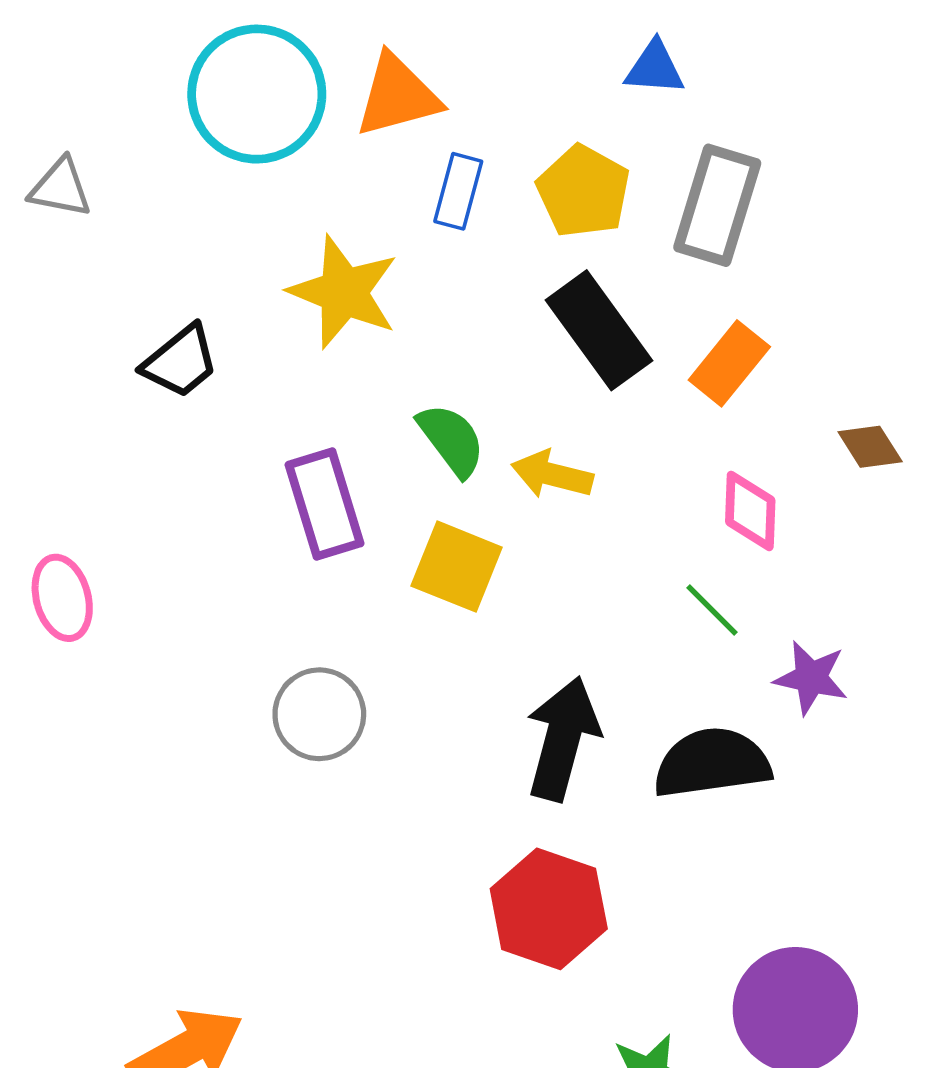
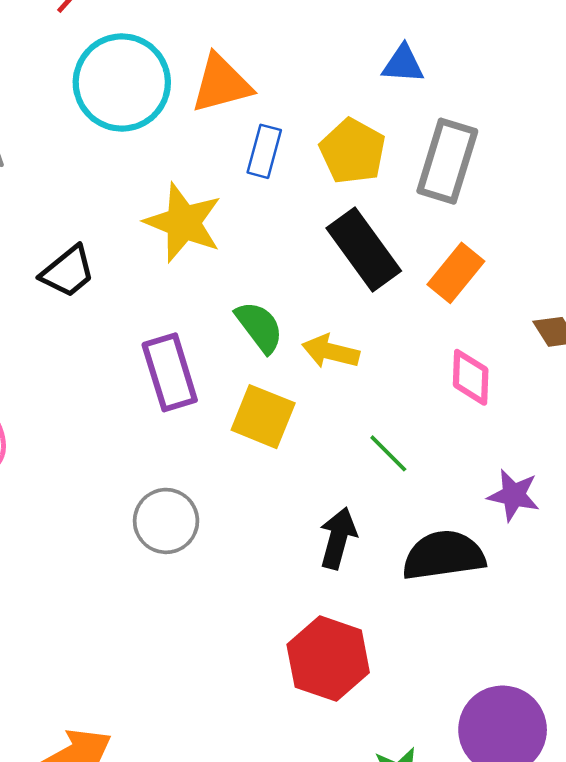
green line: (712, 610) -> (388, 453), moved
black arrow: (563, 739) -> (338, 538), size x0.7

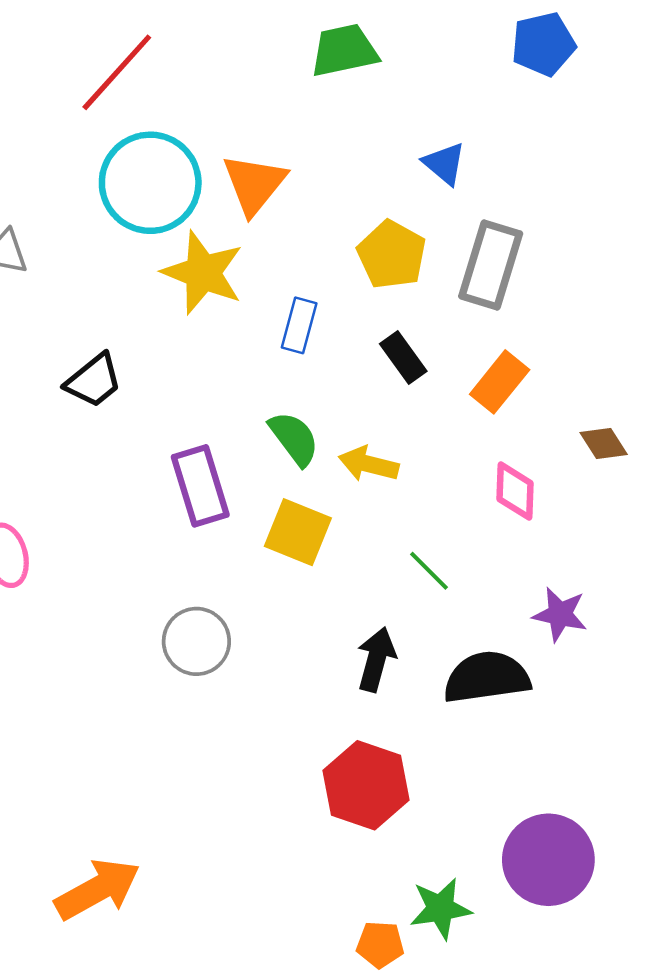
blue triangle: (403, 64) -> (444, 164), turned 36
orange triangle: (221, 84) -> (254, 184), turned -36
blue rectangle: (264, 151) -> (299, 325), moved
yellow star: (183, 223) -> (203, 273), moved
black rectangle: (364, 250) -> (403, 357), size x0.6

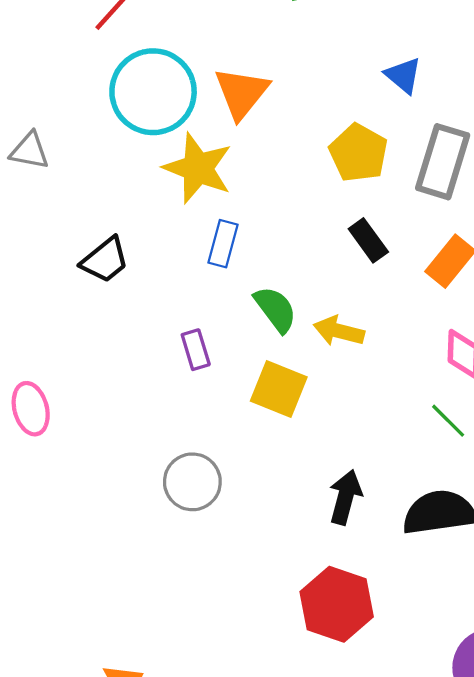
blue rectangle: (299, 325) -> (223, 244), moved
purple rectangle: (200, 486) -> (196, 350), size x0.6
green line: (429, 571) -> (448, 421), moved

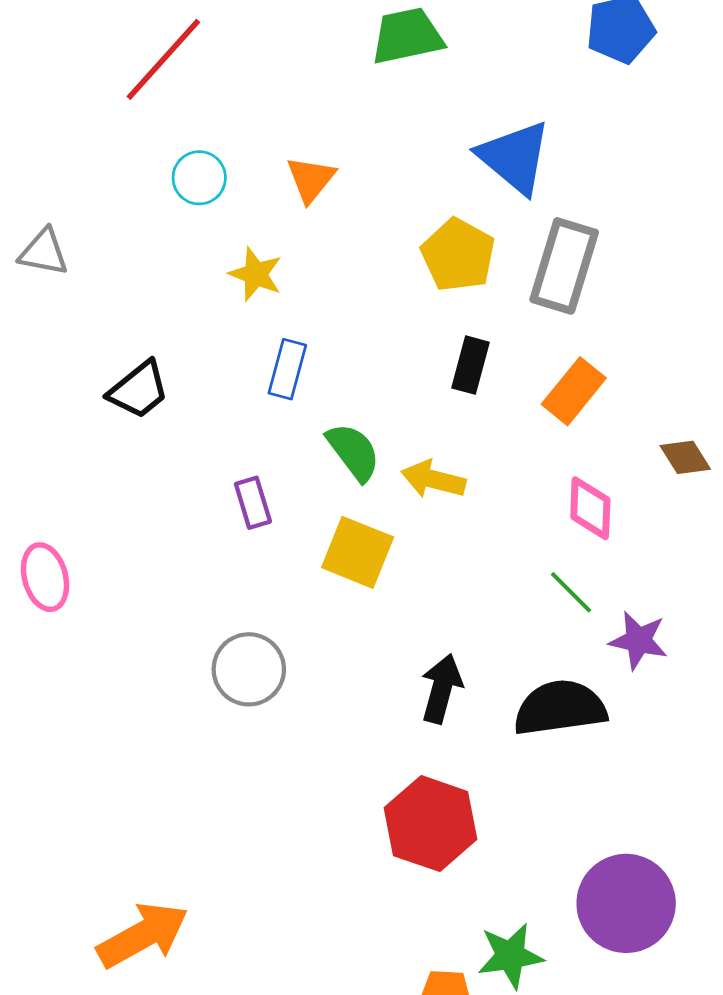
blue triangle: (403, 75) -> (515, 157), size x1.6
cyan circle: (153, 92) -> (199, 178), size x0.5
orange triangle: (242, 93) -> (311, 179), size x0.7
yellow star: (198, 168) -> (256, 274), size x0.6
black rectangle: (368, 240) -> (470, 365), turned 51

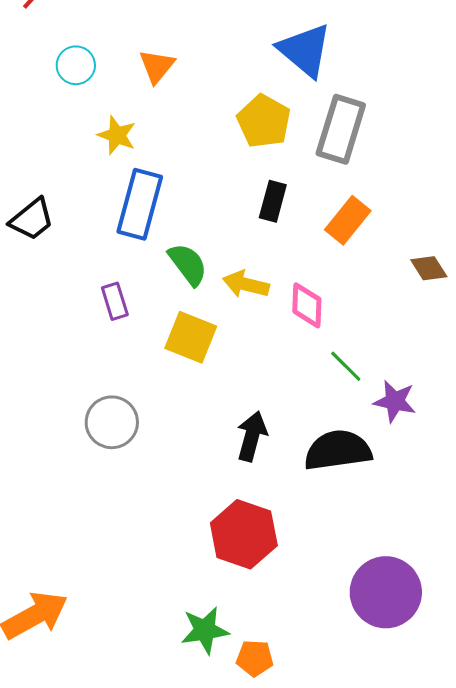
blue rectangle: (287, 369) -> (140, 204), size x1.6
pink diamond: (590, 508) -> (307, 305), moved
green star: (510, 956) -> (205, 630), moved

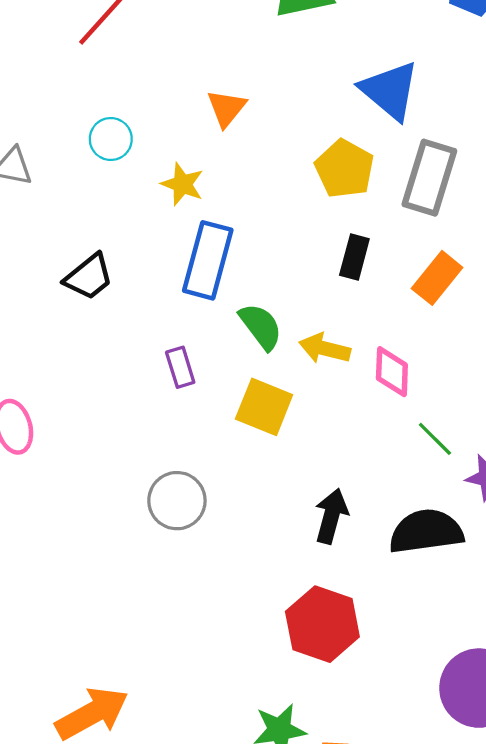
cyan circle: (76, 65) -> (111, 139), moved

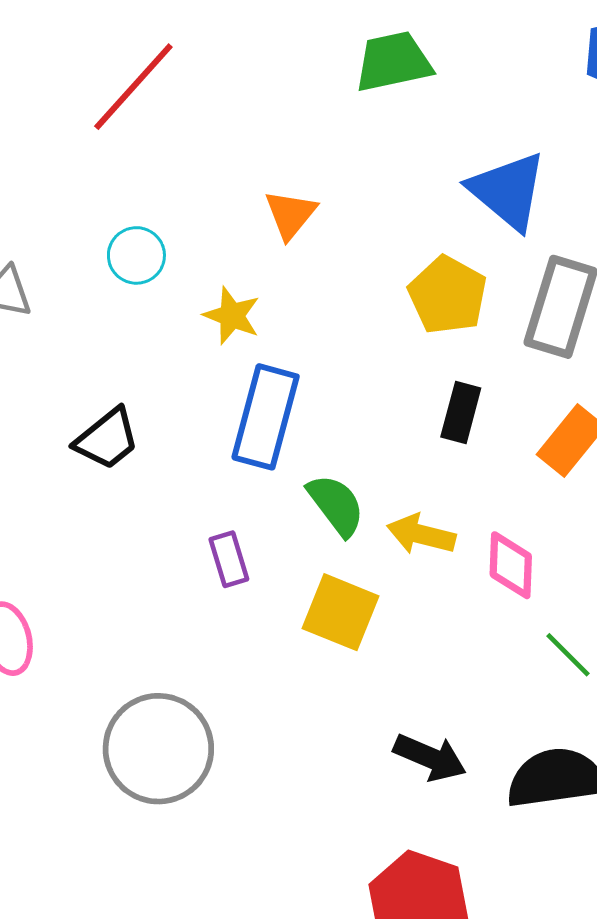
gray circle: (177, 501) -> (158, 749), moved, size x1.4
black arrow: (331, 516) -> (430, 757), turned 98

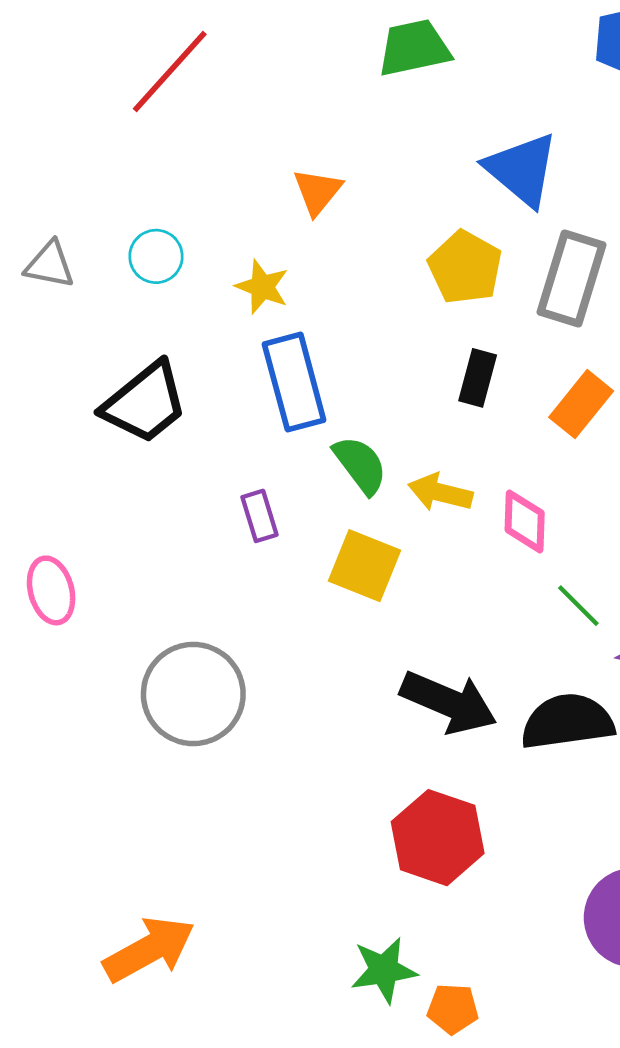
cyan circle: (136, 255) -> (156, 256), moved
blue rectangle: (266, 417) -> (294, 382), turned -30
black trapezoid: (107, 439) -> (145, 403), size x1.4
black arrow: (430, 757) -> (449, 702), size x1.4

